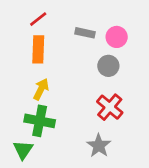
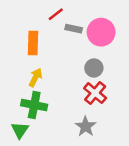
red line: (38, 19) -> (56, 14), moved
pink circle: (117, 37) -> (101, 32), size x1.5
gray circle: (108, 66) -> (94, 68), moved

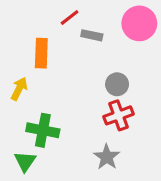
pink circle: (101, 32) -> (139, 23), moved
yellow arrow: (35, 78) -> (19, 89), moved
red cross: (95, 93) -> (119, 115), turned 30

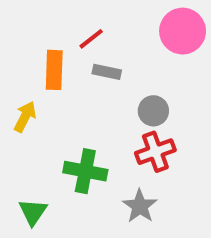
red line: (70, 18) -> (91, 39), moved
gray rectangle: (92, 35) -> (107, 72), moved
green cross: (43, 130) -> (85, 171), moved

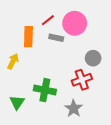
pink circle: (183, 31) -> (75, 23), moved
gray circle: (153, 111) -> (93, 58), moved
green triangle: (33, 212) -> (17, 102), moved

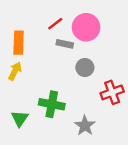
orange rectangle: (28, 37) -> (19, 43), moved
gray circle: (93, 58) -> (85, 68), moved
red cross: (82, 80) -> (112, 92), moved

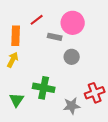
red line: (55, 24) -> (37, 20), moved
red cross: (112, 92) -> (95, 93), moved
gray star: (85, 126) -> (72, 106), turned 30

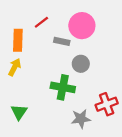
green cross: (44, 88) -> (63, 87), moved

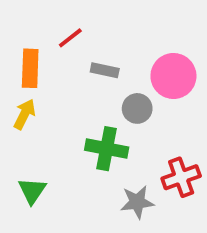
pink circle: (82, 26) -> (173, 76), moved

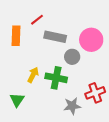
gray rectangle: (105, 70) -> (55, 37), size x1.5
yellow arrow: (24, 114) -> (33, 75), moved

